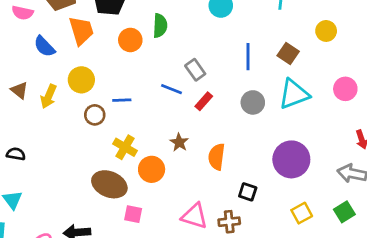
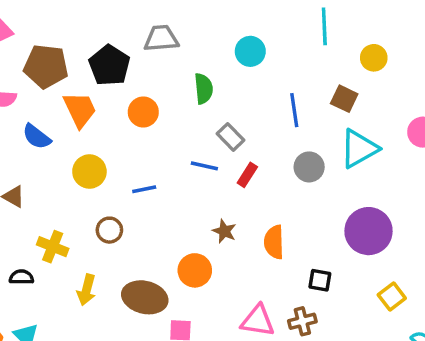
green semicircle: (160, 26) -> (204, 89), moved
yellow circle: (326, 31) -> (374, 58), moved
yellow arrow: (49, 96) -> (86, 290), moved
brown circle: (95, 115) -> (109, 230), moved
yellow cross: (125, 147) -> (53, 247), moved

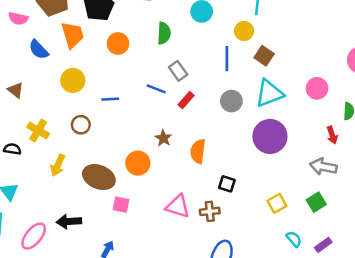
yellow circle: (374, 58) -> (244, 31), moved
purple circle: (369, 231) -> (270, 136), moved

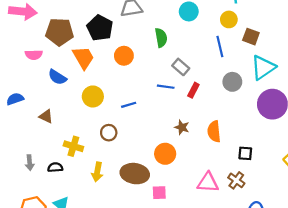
brown cross: (210, 211) -> (236, 180), turned -35

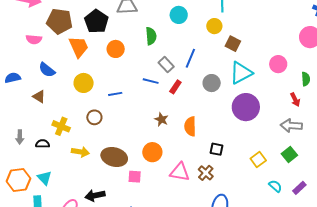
blue line: (220, 47) -> (190, 58), moved, turned 30
blue semicircle: (57, 77) -> (47, 70), moved
orange circle: (165, 154) -> (152, 152), moved
yellow arrow: (97, 172) -> (80, 152), turned -96

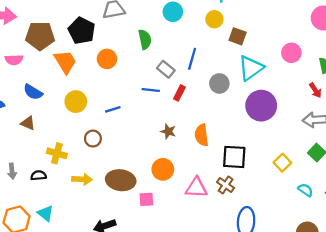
black square: (217, 149) -> (234, 157), size x1.6

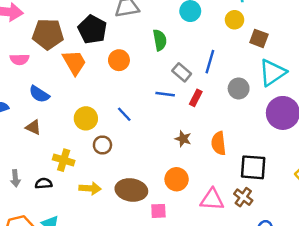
yellow circle: (76, 102) -> (86, 118), moved
blue line: (113, 109) -> (124, 114), turned 63

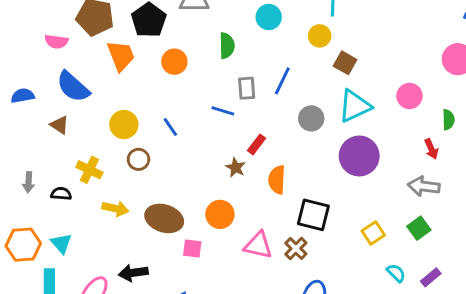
gray rectangle: (182, 72) -> (247, 88), turned 36
blue semicircle: (39, 94) -> (73, 87), size x1.4
red rectangle: (196, 98) -> (257, 144), moved

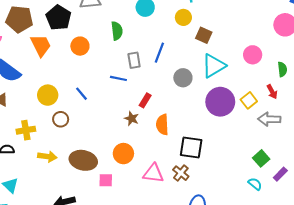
yellow cross: (89, 170) -> (26, 130), turned -30
green square: (419, 228) -> (261, 158), moved
yellow square: (373, 233) -> (249, 100), moved
purple rectangle: (431, 277) -> (280, 174), moved

